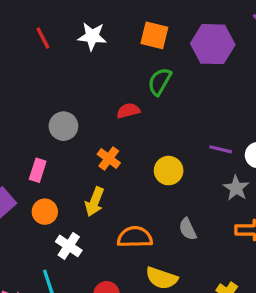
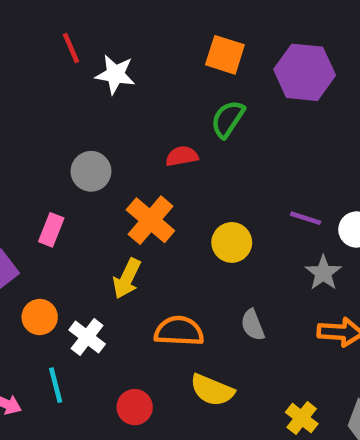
white star: (92, 36) -> (115, 74), moved
orange cross: (109, 158) -> (150, 220), size x1.5
orange circle: (45, 212) -> (40, 317), moved

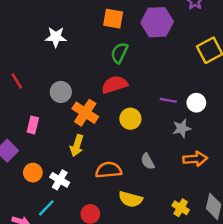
red line: (71, 48) -> (17, 81), moved
red semicircle: (182, 156) -> (114, 85), moved, size x1.5
gray circle: (91, 171) -> (61, 92), moved
gray star: (323, 273) -> (182, 128), turned 30
cyan line: (56, 385) -> (46, 208), turned 66

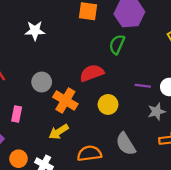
green semicircle: (119, 53) -> (117, 44), moved
yellow arrow: (77, 146) -> (59, 132), turned 42
gray semicircle: (148, 161) -> (126, 144), size x1.5

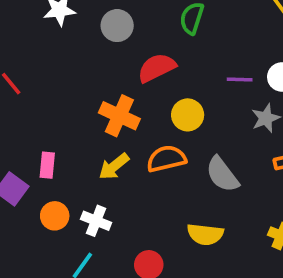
gray circle: (42, 82) -> (117, 26), moved
pink rectangle: (17, 114) -> (47, 165), moved
orange semicircle: (89, 153) -> (166, 159), moved

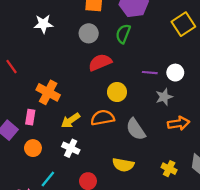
gray circle: (117, 26) -> (89, 33), moved
orange cross: (119, 116) -> (48, 92), moved
white cross: (96, 221) -> (71, 148), moved

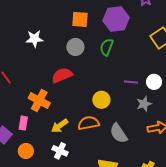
red semicircle: (100, 62) -> (62, 75), moved

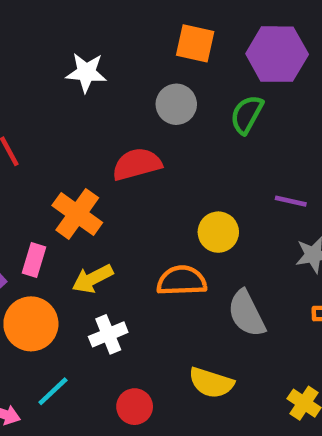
yellow arrow: (60, 126) -> (93, 279), moved
orange circle: (26, 151) -> (31, 324), size x1.5
white cross: (60, 151) -> (108, 334), turned 35

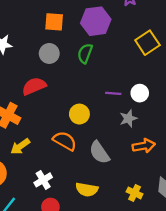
orange semicircle: (182, 281) -> (65, 141), turned 40
white cross: (108, 334) -> (43, 180), moved

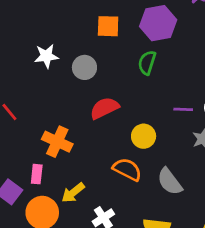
gray circle: (49, 53) -> (84, 67), moved
red semicircle: (34, 86) -> (104, 108), moved
yellow arrow: (20, 146) -> (73, 193), moved

